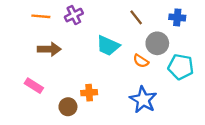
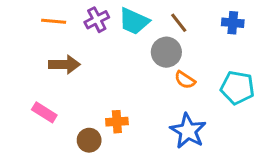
gray circle: (157, 43) -> (166, 52), moved
cyan trapezoid: (108, 46) -> (134, 21), moved

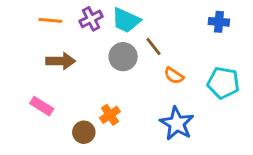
brown line: (179, 23) -> (154, 46), moved
gray circle: (166, 52) -> (123, 57), moved
orange cross: (117, 122) -> (110, 115), turned -30

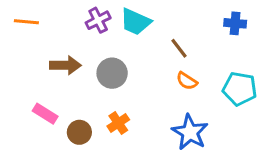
orange line: (50, 20) -> (26, 22), moved
brown line: (154, 46) -> (179, 48), moved
gray circle: (123, 57) -> (112, 73), moved
brown circle: (84, 132) -> (79, 132), moved

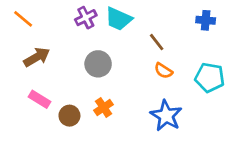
orange line: (26, 22) -> (23, 19), turned 35
brown arrow: (65, 65) -> (37, 57), moved, turned -30

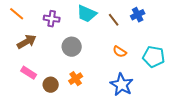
purple cross: (86, 18) -> (52, 19), moved, turned 35
blue cross: (206, 20) -> (138, 15), moved, turned -32
brown line: (157, 42) -> (114, 20), moved

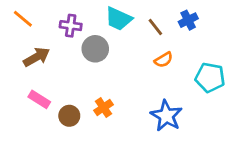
gray circle: (72, 47) -> (95, 49), moved
orange semicircle: (120, 52) -> (164, 60), moved, turned -64

